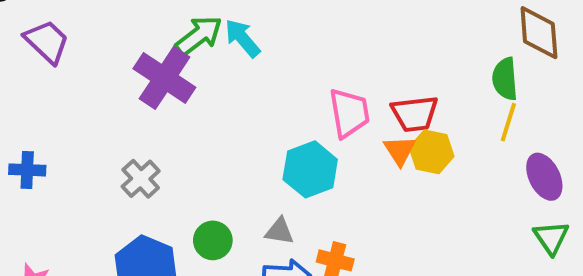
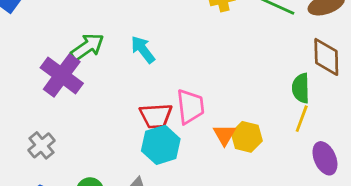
cyan arrow: (242, 38) -> (143, 50), moved
red trapezoid: (415, 114) -> (156, 116), moved

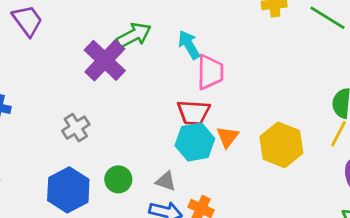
pink trapezoid: (190, 107) -> (210, 72), moved
orange triangle: (224, 135) -> (228, 137), moved
yellow hexagon: (247, 137) -> (281, 145), size x1.4

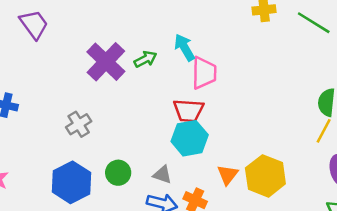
green arrow: (134, 35) -> (145, 59), moved, size x0.7
orange triangle: (228, 137) -> (228, 175), moved
yellow hexagon: (281, 145) -> (265, 176), moved

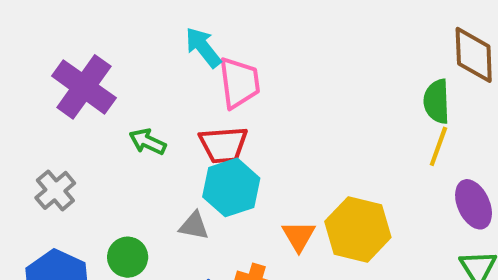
green arrow: (145, 59) -> (148, 142), moved, turned -120
gray triangle: (162, 175) -> (194, 226), moved

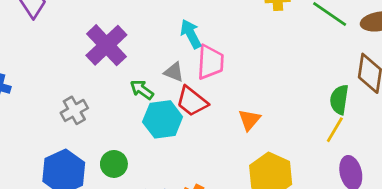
red trapezoid: (223, 145) -> (192, 101), turned 32
cyan hexagon: (231, 187) -> (163, 119), moved
gray triangle: (194, 226) -> (174, 72), moved
orange triangle: (299, 236) -> (249, 120), moved

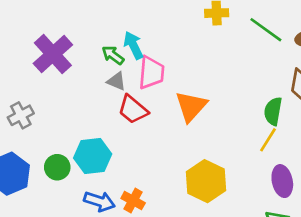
green arrow: (142, 90) -> (113, 55), moved
cyan hexagon: (163, 119) -> (93, 156), moved
orange triangle: (249, 120) -> (191, 106), moved, size x1.5

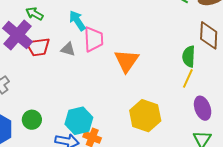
green arrow: (113, 55) -> (34, 14), moved
red trapezoid: (133, 109) -> (38, 47), moved, turned -40
cyan hexagon: (93, 156) -> (79, 121), moved

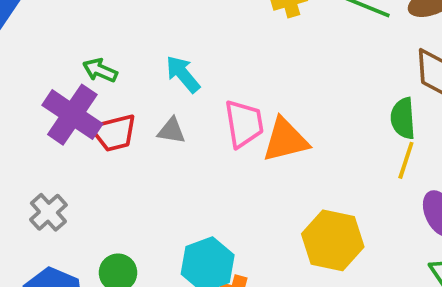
pink trapezoid: (93, 39) -> (244, 124), moved
orange triangle: (127, 61) -> (285, 140), turned 48

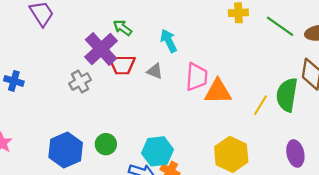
green semicircle: (403, 118) -> (287, 95), size x1.4
yellow line: (406, 160) -> (261, 105), moved
gray cross: (48, 212) -> (80, 82), moved

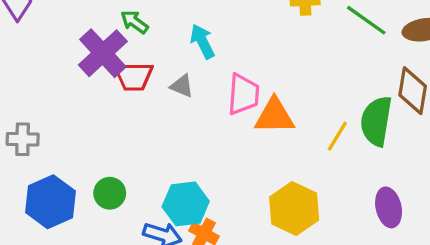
gray cross: (80, 82) -> (23, 139), moved, turned 30

